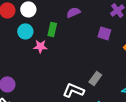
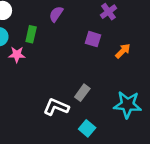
purple semicircle: (73, 12) -> (56, 14), turned -32

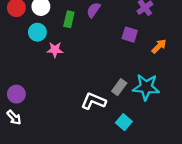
green rectangle: (31, 34) -> (69, 19), moved
cyan star: (128, 105) -> (146, 87), moved

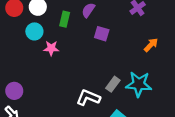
purple square: (130, 35) -> (102, 34), moved

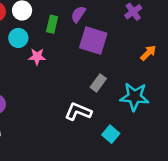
purple square: (102, 34) -> (93, 40), size x1.6
gray rectangle: (113, 84) -> (98, 83), moved

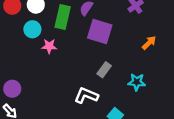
green rectangle: (52, 24) -> (63, 17), size x1.5
cyan star: (134, 97) -> (137, 82), size x0.7

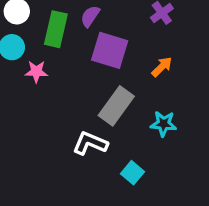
orange arrow: (149, 43) -> (162, 67), moved
gray rectangle: (104, 70) -> (116, 106), size x1.6

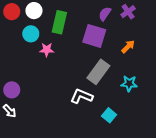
purple semicircle: (90, 16) -> (105, 14), moved

